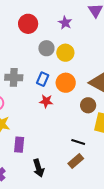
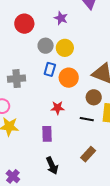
blue rectangle: (43, 79) -> (50, 69), moved
red star: (46, 101) -> (58, 108), moved
black line: (78, 142) -> (87, 119), moved
purple rectangle: (19, 145) -> (47, 134), moved

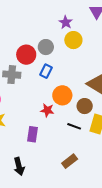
red circle: (24, 24) -> (26, 55), moved
yellow circle: (65, 48) -> (73, 40), moved
orange circle: (69, 78) -> (62, 95), moved
black arrow: (52, 166) -> (19, 166), moved

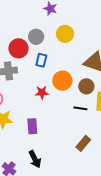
yellow circle: (73, 40) -> (65, 34), moved
red star: (47, 110) -> (42, 93), moved
purple rectangle: (32, 134) -> (32, 126), moved

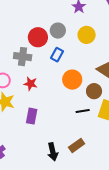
red star: (42, 93) -> (30, 84), moved
black line: (80, 108) -> (83, 111), turned -32
black arrow: (35, 159) -> (53, 152), moved

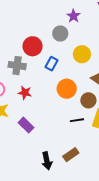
gray circle: (58, 31) -> (60, 33), moved
yellow circle: (87, 35) -> (82, 54), moved
purple rectangle: (32, 116) -> (26, 125), turned -56

